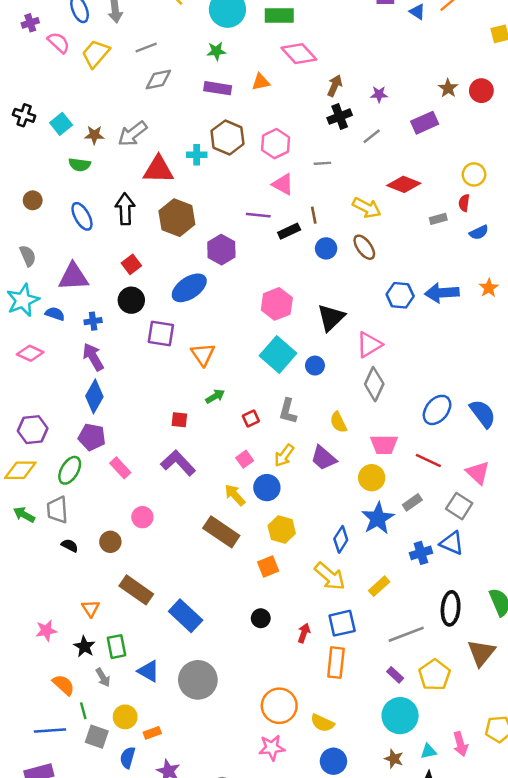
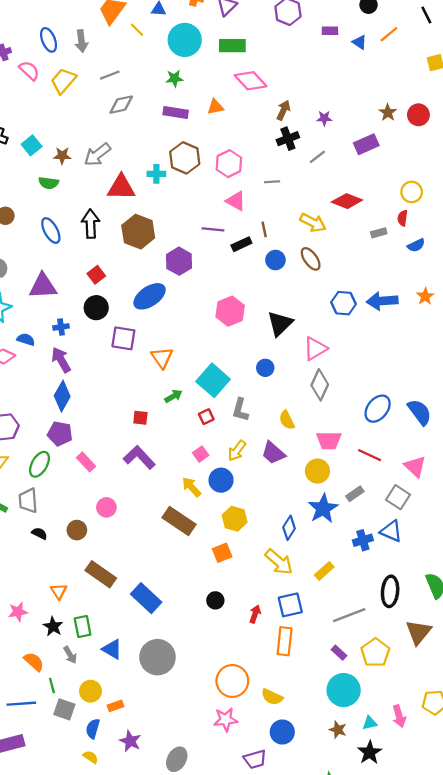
blue semicircle: (55, 314) -> (26, 339), moved
cyan square: (278, 354) -> (213, 380), moved

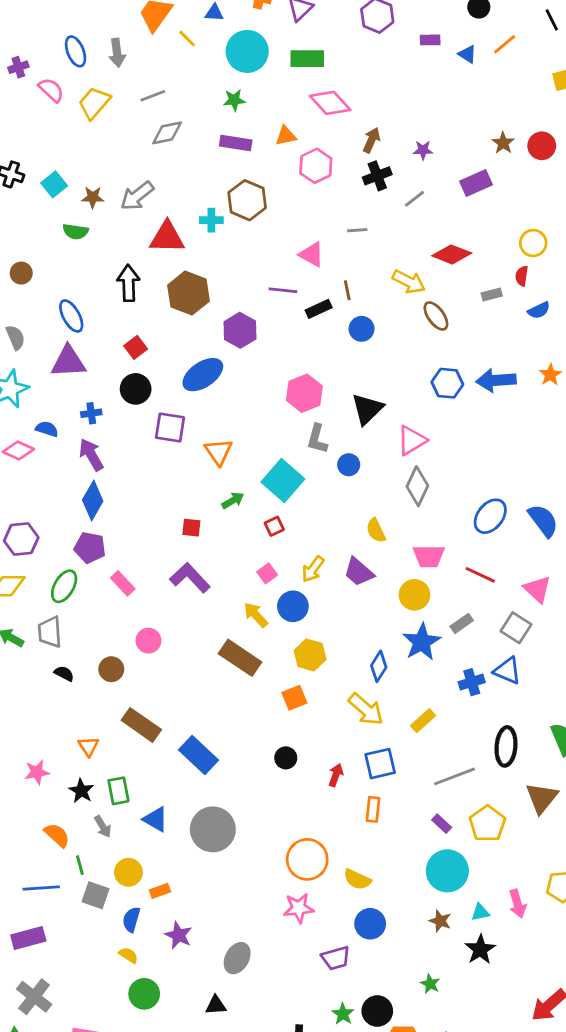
pink hexagon: (229, 164) -> (316, 166), moved
blue ellipse: (51, 231) -> (71, 316), moved
brown ellipse: (311, 259) -> (436, 316), moved
gray L-shape: (240, 410) -> (317, 439), moved
orange rectangle: (285, 641) -> (373, 809), size x0.7

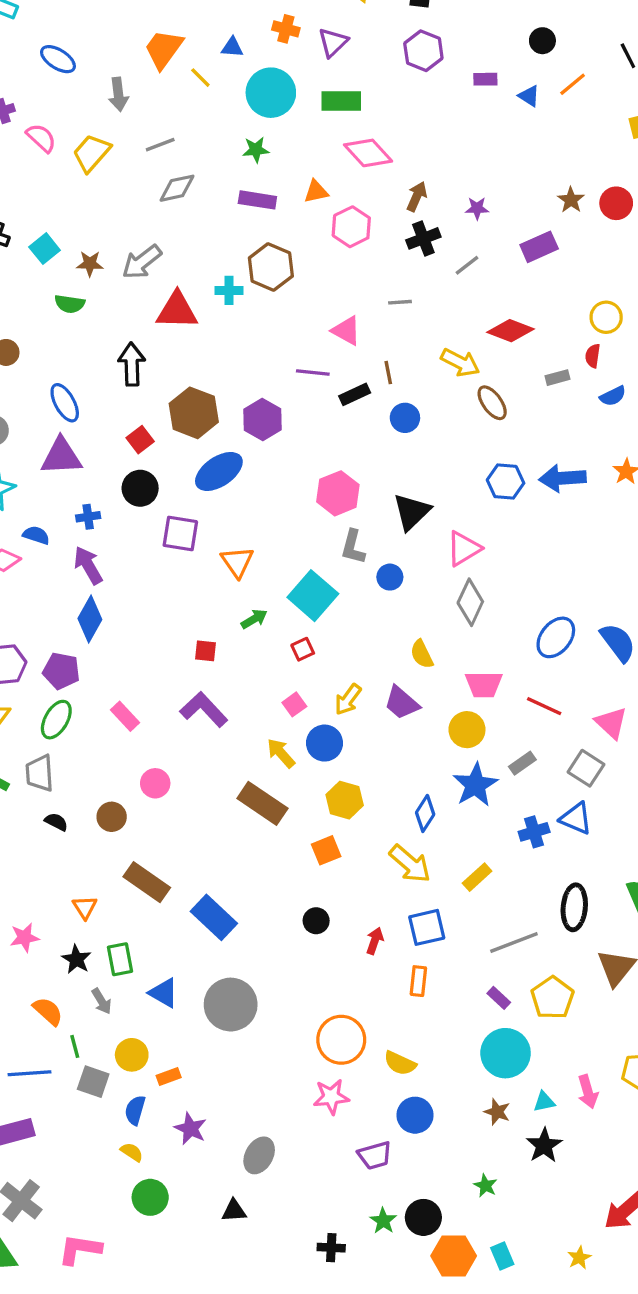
blue ellipse: (76, 51) -> (58, 59), moved, turned -36
brown hexagon: (189, 293) -> (194, 413), moved
purple pentagon: (90, 548) -> (61, 671), moved

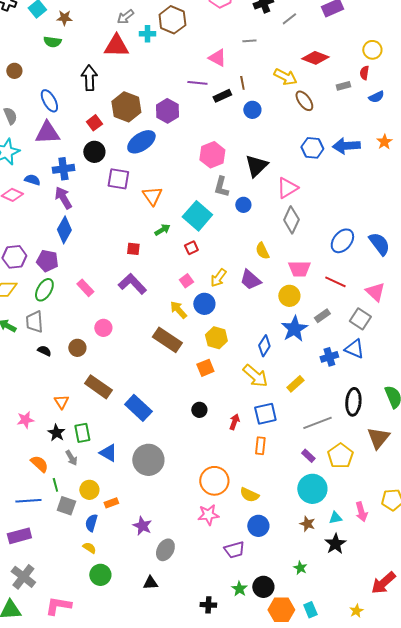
gray arrow: (142, 262) -> (125, 17), moved, size x0.7
blue cross: (88, 517) -> (63, 169), size x1.5
purple star: (190, 1129) -> (142, 526), moved

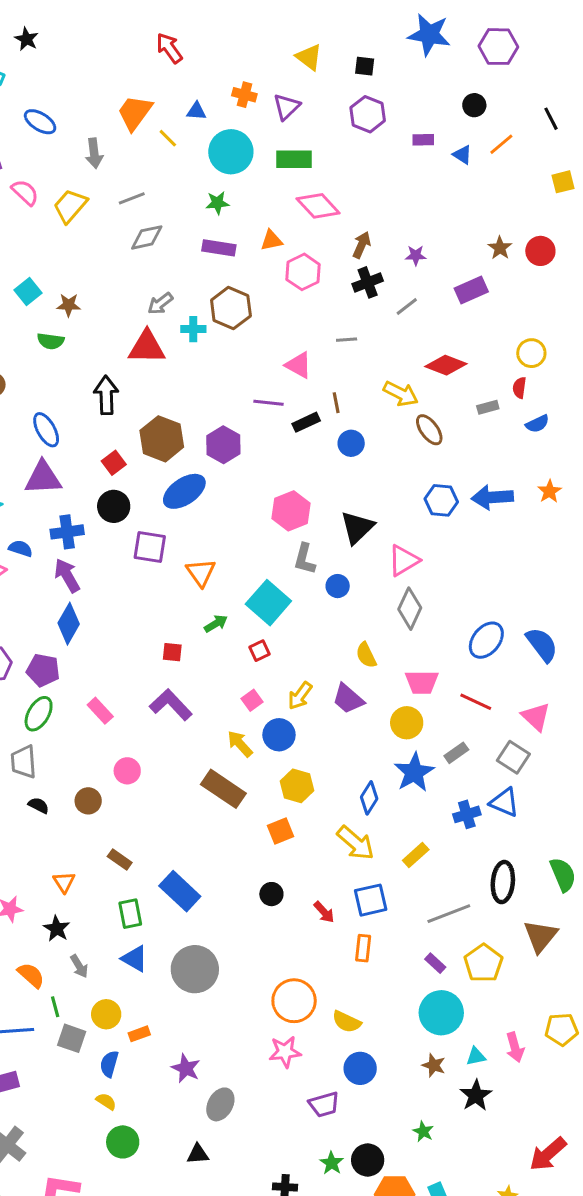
brown rectangle: (98, 387) -> (120, 859), size x0.6
red arrow: (234, 422) -> (324, 912), turned 119
green rectangle: (82, 433) -> (130, 914), moved

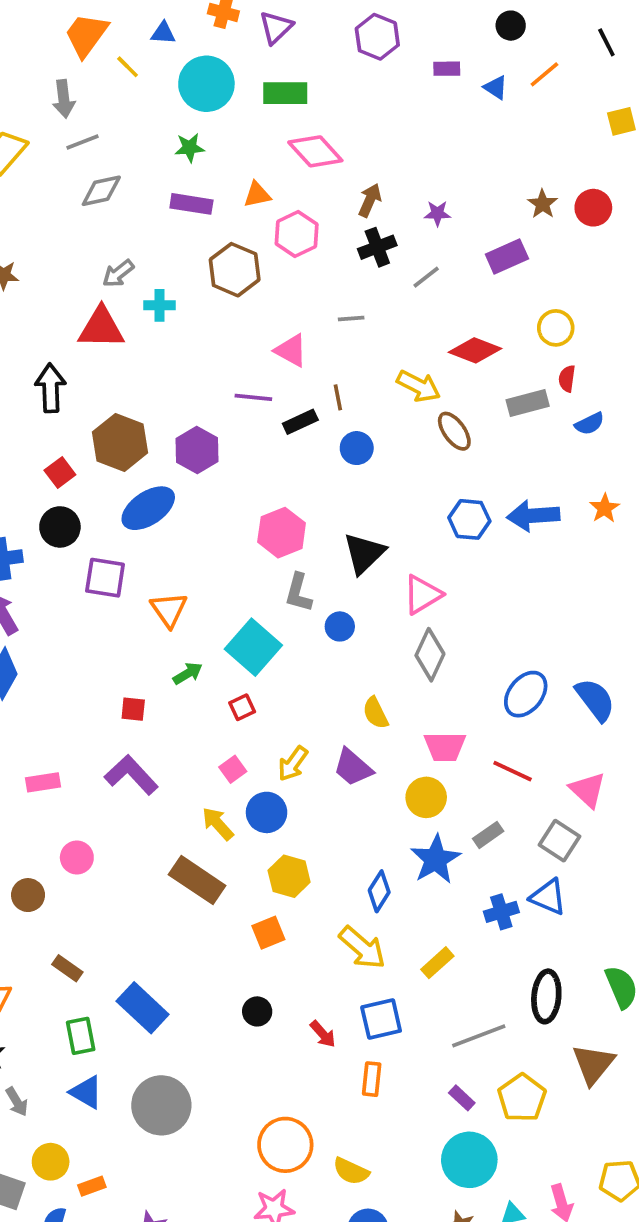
gray arrow: (94, 153) -> (64, 99), moved
brown hexagon: (231, 308) -> (235, 270), moved
yellow circle: (531, 353) -> (556, 328), moved
gray rectangle: (488, 407) -> (528, 403), size x1.5
pink rectangle: (100, 711) -> (43, 782), turned -56

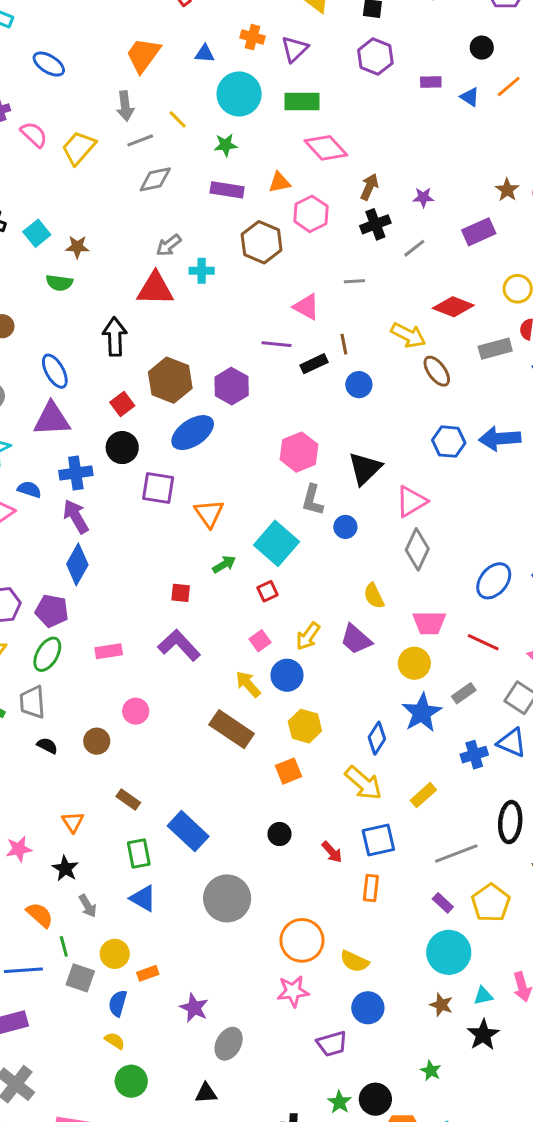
yellow line: (128, 67) -> (178, 119), moved
gray circle: (161, 1105) -> (227, 898), moved

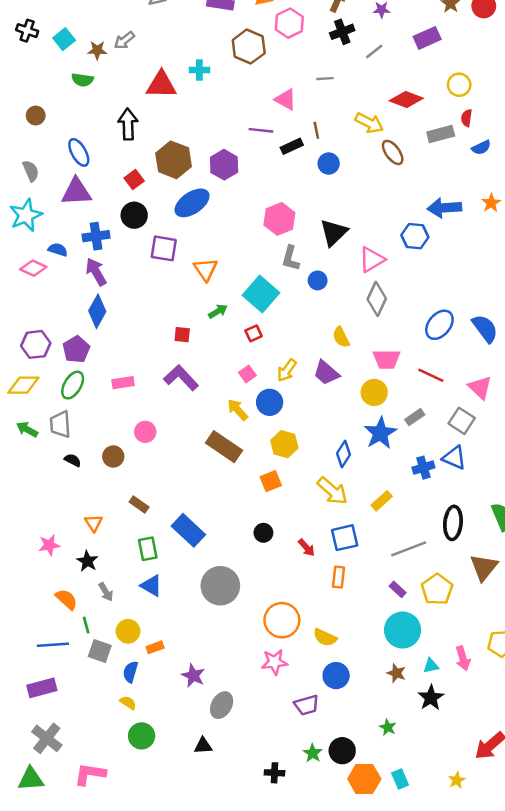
gray arrow: (169, 245) -> (124, 40), moved
blue hexagon: (449, 442) -> (415, 236), moved
purple pentagon: (52, 611) -> (76, 349), turned 30

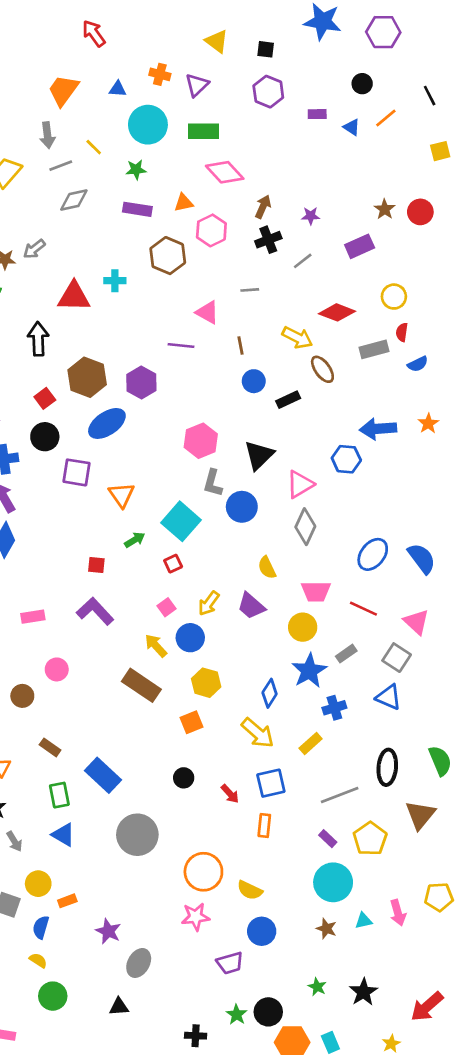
black rectangle: (292, 146) -> (288, 400), moved
blue circle: (318, 280) -> (242, 507), size x1.5
blue cross: (423, 468) -> (334, 708), moved
black star: (431, 698) -> (363, 992), moved

